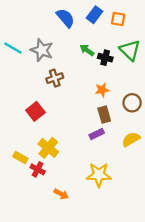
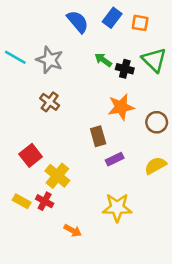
brown cross: (55, 78) -> (50, 102), moved, turned -35
orange star: (102, 90) -> (121, 107), size x1.5
red square: (35, 111) -> (31, 155), moved
brown rectangle: (104, 115) -> (98, 136), moved
yellow rectangle: (20, 158) -> (22, 201), moved

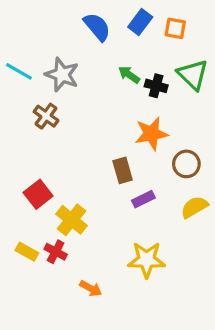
brown cross: (50, 102) -> (46, 116), moved
brown circle: (157, 122) -> (186, 164), moved

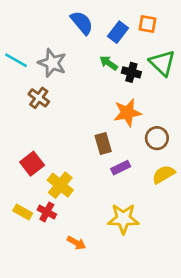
blue rectangle: (140, 22) -> (118, 32), moved

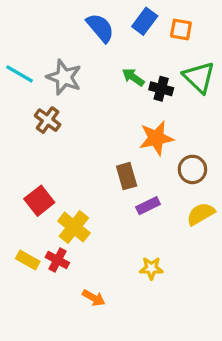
blue rectangle: (118, 32) -> (145, 21), moved
yellow star: (123, 219) -> (151, 268), size x0.6

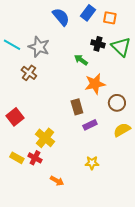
green arrow: (133, 77) -> (81, 60), moved
black cross: (161, 89) -> (98, 44), moved
red square: (39, 201) -> (15, 117), moved

